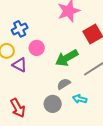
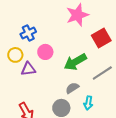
purple triangle: (20, 65) -> (28, 69), turned -35
cyan arrow: (80, 99) -> (88, 103), turned -96

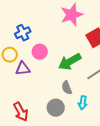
gray semicircle: (72, 88) -> (67, 88), turned -80

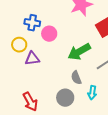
blue cross: (23, 33) -> (32, 23), turned 35
pink circle: (40, 52) -> (49, 34), moved

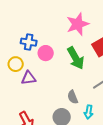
green arrow: (79, 52) -> (76, 58), moved, turned -90

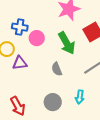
gray semicircle: (73, 97) -> (57, 69), moved

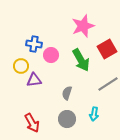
gray semicircle: (57, 69) -> (67, 93), moved, turned 40

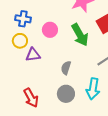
blue cross: (34, 44) -> (23, 19), moved
cyan arrow: (94, 114) -> (93, 89), size x1.5

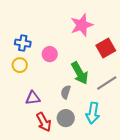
green arrow: (80, 35) -> (80, 73), moved
purple triangle: (33, 55) -> (33, 98), moved
red arrow: (31, 98) -> (44, 122), moved

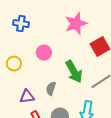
blue cross: (23, 43) -> (21, 24), moved
gray semicircle: (66, 92) -> (51, 89), moved

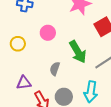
purple triangle: (27, 97) -> (24, 83), moved

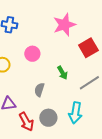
green arrow: (78, 52) -> (62, 73), size x0.6

